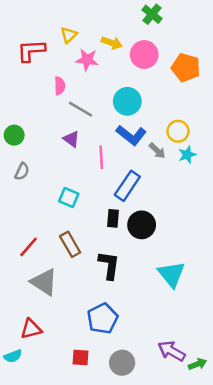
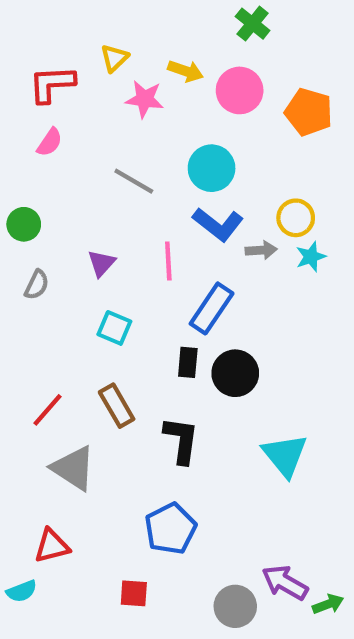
pink semicircle: (60, 86) -> (50, 142), moved, turned 36
purple triangle: (71, 139) -> (101, 263), moved, turned 36
gray arrow: (157, 151) -> (261, 250), turned -48
gray circle: (122, 363) -> (235, 606), moved

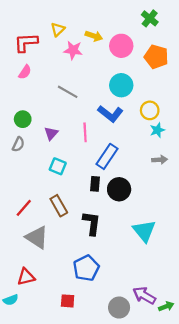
green cross: (253, 24) -> (150, 18), moved
cyan circle: (212, 168) -> (121, 85), moved
green circle: (24, 224) -> (23, 119), moved
gray arrow: (261, 250) -> (160, 160), moved

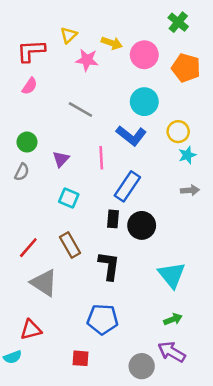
blue pentagon: (86, 268) -> (103, 319), turned 30
green arrow: (166, 306) -> (173, 319), moved

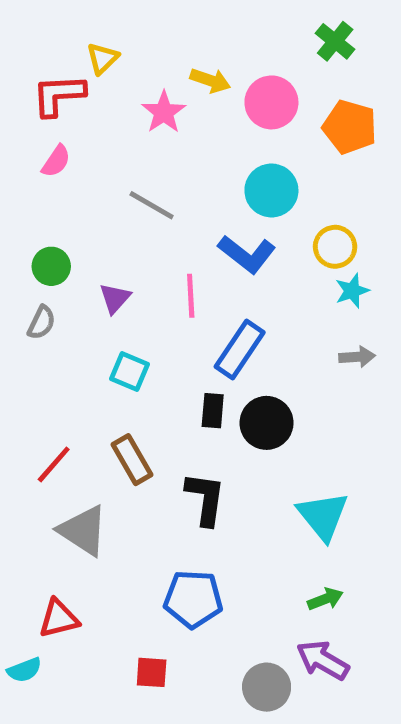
yellow triangle: (69, 35) -> (103, 58), moved
pink star: (87, 60) -> (164, 112), turned 30

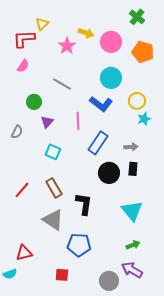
green circle: (51, 266) -> (34, 102), moved
gray arrow: (357, 357) -> (131, 147), moved
black rectangle: (213, 411) -> (133, 169), moved
gray triangle: (83, 531) -> (53, 220), moved

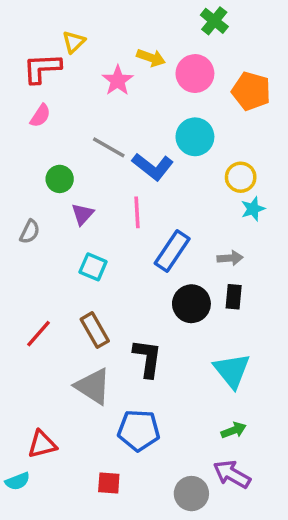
green cross: (137, 17) -> (214, 21), moved
blue L-shape: (101, 104) -> (153, 167), moved

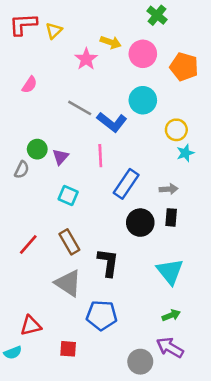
red L-shape: (42, 68) -> (23, 24), moved
green circle: (60, 179) -> (37, 149), moved
red square: (109, 483) -> (68, 349), moved

